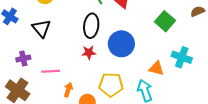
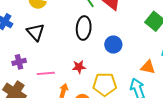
blue circle: (121, 44) -> (113, 45), size x0.7
red star: (89, 53) -> (79, 67), moved

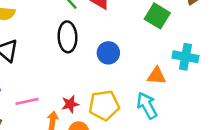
red star: (79, 67) -> (70, 104), moved

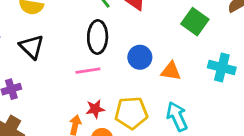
orange triangle: (157, 76) -> (171, 71), moved
pink line: (27, 101) -> (88, 71), moved

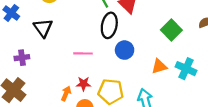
black ellipse: (98, 37) -> (109, 25), moved
orange triangle: (171, 71) -> (159, 66), moved, turned -35

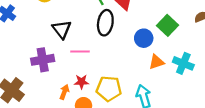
black triangle: (43, 28) -> (62, 29), moved
blue circle: (125, 50) -> (144, 38), moved
purple cross: (22, 58) -> (43, 60), moved, size x1.5

